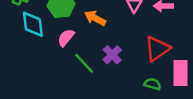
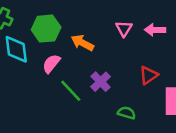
red triangle: (157, 49) -> (149, 75), size x0.7
green semicircle: (152, 84) -> (126, 113), moved

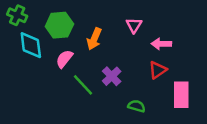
pink arrow: (155, 30) -> (161, 44), moved
orange arrow: (82, 43) -> (94, 39), turned -95

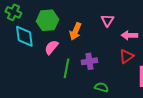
purple cross: (112, 76) -> (89, 61), turned 35
green line: (83, 85) -> (66, 68), turned 54
green semicircle: (136, 106) -> (101, 87), moved

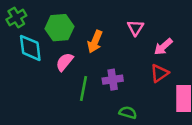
green cross: (13, 12) -> (16, 18), turned 35
pink arrow: (129, 35) -> (163, 47), turned -42

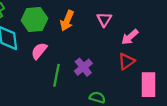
orange arrow: (95, 42) -> (67, 21), moved
purple cross: (113, 80) -> (83, 67), turned -30

